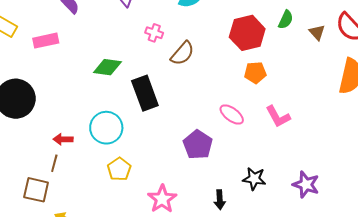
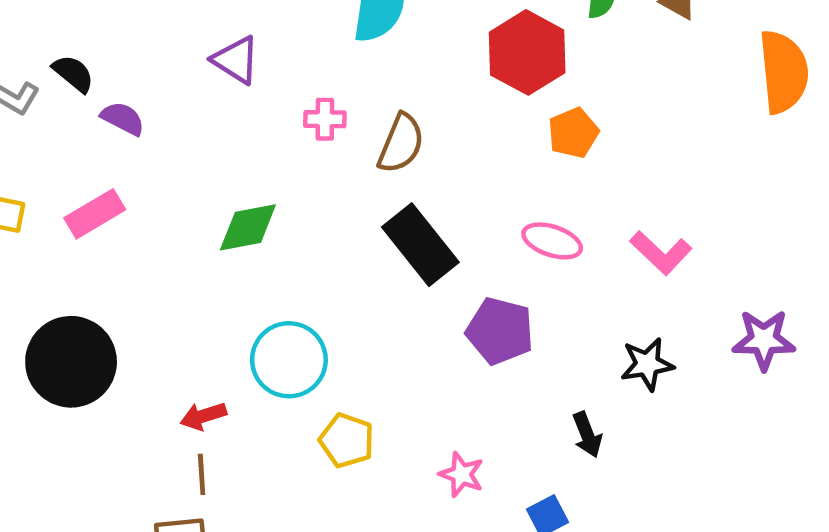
black rectangle: (145, 93) -> (420, 245), moved
pink L-shape: (278, 117) -> (661, 253), moved
pink star: (162, 199) -> (462, 474), size x0.7

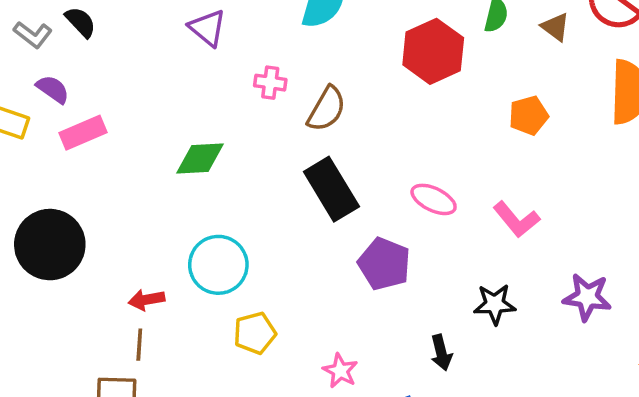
purple semicircle: (123, 119) -> (53, 89), moved
orange pentagon: (573, 133) -> (528, 115), moved
yellow pentagon: (347, 441) -> (255, 333), turned 30

